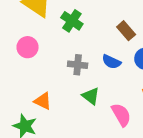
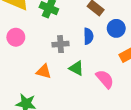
blue semicircle: (111, 62) -> (88, 36), turned -105
orange triangle: (43, 101) -> (44, 71), moved

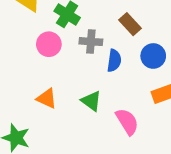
pink circle: (16, 37) -> (49, 44), moved
gray cross: (61, 44) -> (91, 42), moved

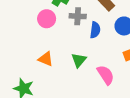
green triangle: (91, 101) -> (79, 60), turned 35

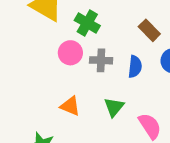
gray cross: (78, 16) -> (101, 60), moved

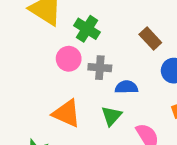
blue semicircle: (135, 67) -> (126, 87), moved, turned -100
orange triangle: (70, 106) -> (67, 113), size x1.4

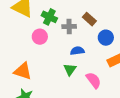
gray cross: (100, 68) -> (69, 26), moved
orange triangle: (67, 113) -> (23, 71), moved

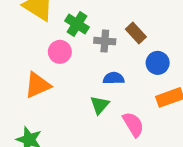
orange triangle: (23, 71) -> (38, 85), moved, turned -48

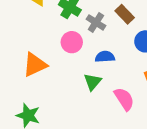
gray cross: (105, 41) -> (96, 22), turned 30
pink circle: (60, 52) -> (72, 42), moved

